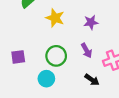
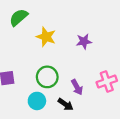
purple arrow: (87, 50) -> (77, 87), moved
black arrow: (92, 80) -> (66, 104), moved

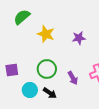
cyan circle: (37, 101) -> (30, 90), moved
black arrow: (66, 104) -> (50, 93), moved

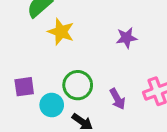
yellow star: (46, 34) -> (61, 32), moved
cyan circle: (30, 90) -> (52, 105), moved

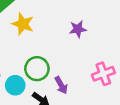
purple arrow: (117, 99) -> (61, 85), moved

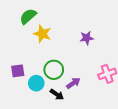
purple arrow: (61, 85) -> (73, 83), turned -96

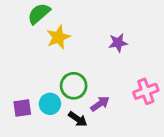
yellow star: (42, 34) -> (58, 37), turned 30
purple square: (18, 71) -> (22, 108), moved

